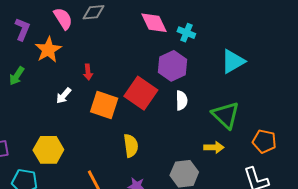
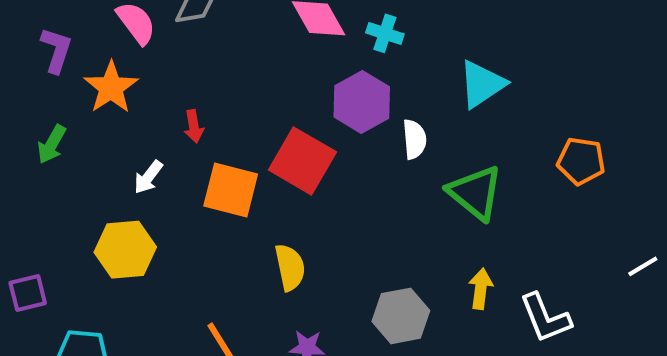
white semicircle: (182, 100) -> (414, 139), moved
orange pentagon: (264, 141) -> (581, 161), moved
yellow arrow: (214, 147) -> (481, 289), moved, turned -78
yellow hexagon: (48, 150) -> (125, 250), moved

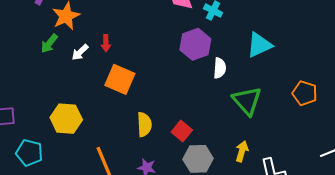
green arrow: (52, 144) -> (49, 44), moved
red square: (302, 161) -> (182, 131), moved, size x0.6
white arrow: (148, 177) -> (80, 52), moved
yellow hexagon: (125, 250) -> (66, 119), moved

